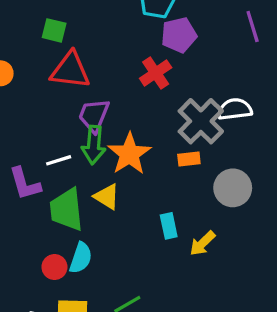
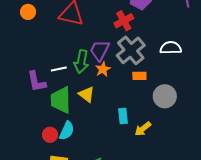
purple trapezoid: (94, 115) -> (100, 50), moved
gray cross: (201, 121) -> (131, 50), moved
orange star: (129, 154) -> (103, 69), size x0.6

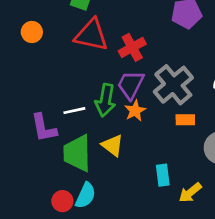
red cross: (124, 21) -> (132, 47), moved

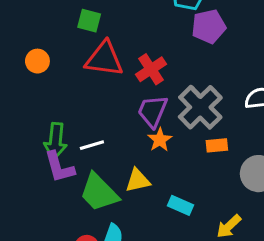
green arrow: (105, 100) -> (55, 141), moved
yellow triangle: (113, 145) -> (138, 180), turned -45
green trapezoid: (77, 153) -> (99, 192), turned -39
cyan rectangle: (163, 175) -> (180, 205), moved, turned -55

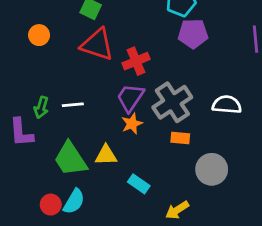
green arrow: (55, 141) -> (41, 107), size x0.7
white line: (92, 145) -> (73, 105), moved
purple L-shape: (59, 167) -> (21, 132), moved

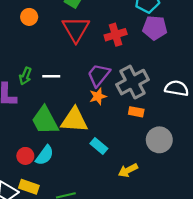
red triangle: (97, 44) -> (76, 29), turned 36
red cross: (136, 61) -> (116, 35), moved
yellow triangle: (106, 155) -> (74, 120), size x1.5

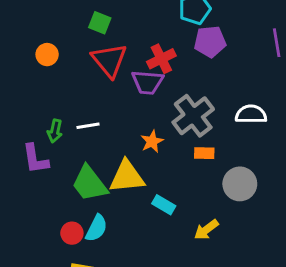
purple trapezoid: (99, 75) -> (148, 82), moved, turned -115

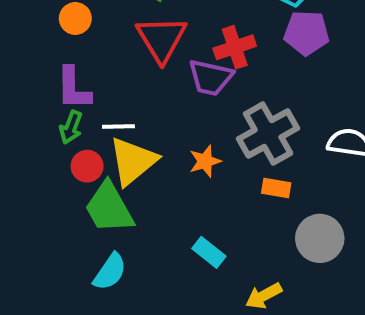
purple L-shape: (35, 159) -> (73, 88), moved
yellow triangle: (127, 177) -> (133, 161), moved, turned -42
red circle: (72, 233) -> (87, 166), moved

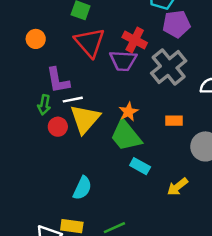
red cross: (235, 47) -> (135, 40), turned -35
purple L-shape: (73, 88) -> (58, 80), moved
gray cross: (268, 134) -> (169, 67), moved
green trapezoid: (109, 208) -> (126, 136), moved

